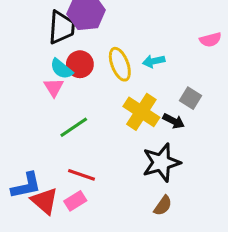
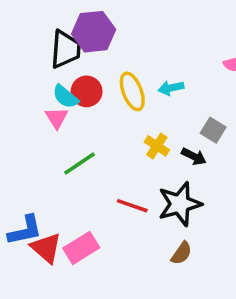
yellow cross: (141, 112) -> (157, 146), size x0.6
red line: (81, 175) -> (132, 206), moved
pink rectangle: (75, 201) -> (81, 248), size x1.4

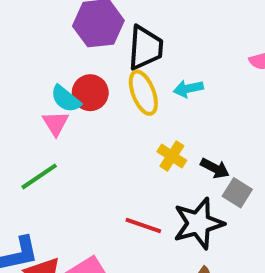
black trapezoid: (65, 49) -> (145, 48), moved
gray square: (213, 130) -> (237, 193), moved
green line: (80, 164) -> (39, 176), moved

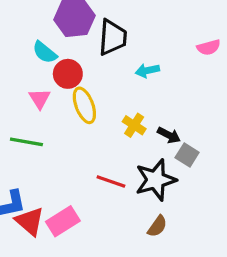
yellow ellipse: (143, 93) -> (84, 105), moved
cyan semicircle: (66, 99) -> (45, 52), moved
green line: (39, 176) -> (26, 142), turned 44

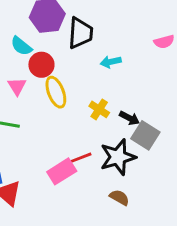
gray square: (187, 155) -> (145, 135), size x1.4
red line: (111, 182) -> (79, 158), turned -40
pink rectangle: (63, 221) -> (62, 171), moved
brown semicircle: (157, 226) -> (119, 197), turned -96

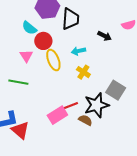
cyan arrow: (111, 62) -> (78, 51), moved
black arrow: (129, 118) -> (104, 36), moved
brown semicircle: (119, 197) -> (85, 120), moved

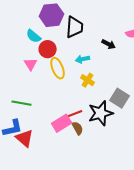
green line: (18, 82) -> (22, 103), moved
brown semicircle: (85, 120) -> (78, 128), moved, turned 32

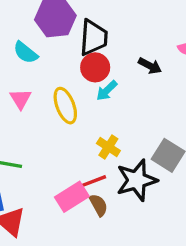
red circle: (48, 49) -> (95, 67), moved
cyan arrow: (83, 59) -> (107, 91), turned -32
yellow cross: (88, 80) -> (108, 147), moved

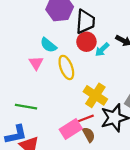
cyan semicircle: (26, 52) -> (48, 45), moved
cyan arrow: (107, 91) -> (102, 50), moved
yellow cross: (108, 147) -> (95, 95), size x1.5

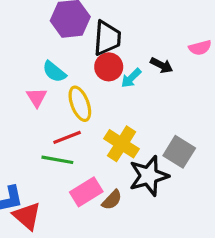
green line: (26, 107) -> (57, 160), moved
red line: (84, 119) -> (67, 137), moved
brown semicircle: (89, 135) -> (112, 200), turned 72

